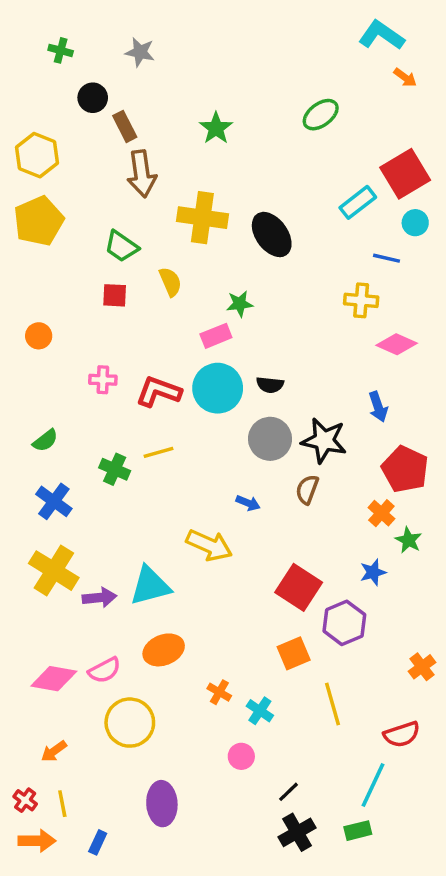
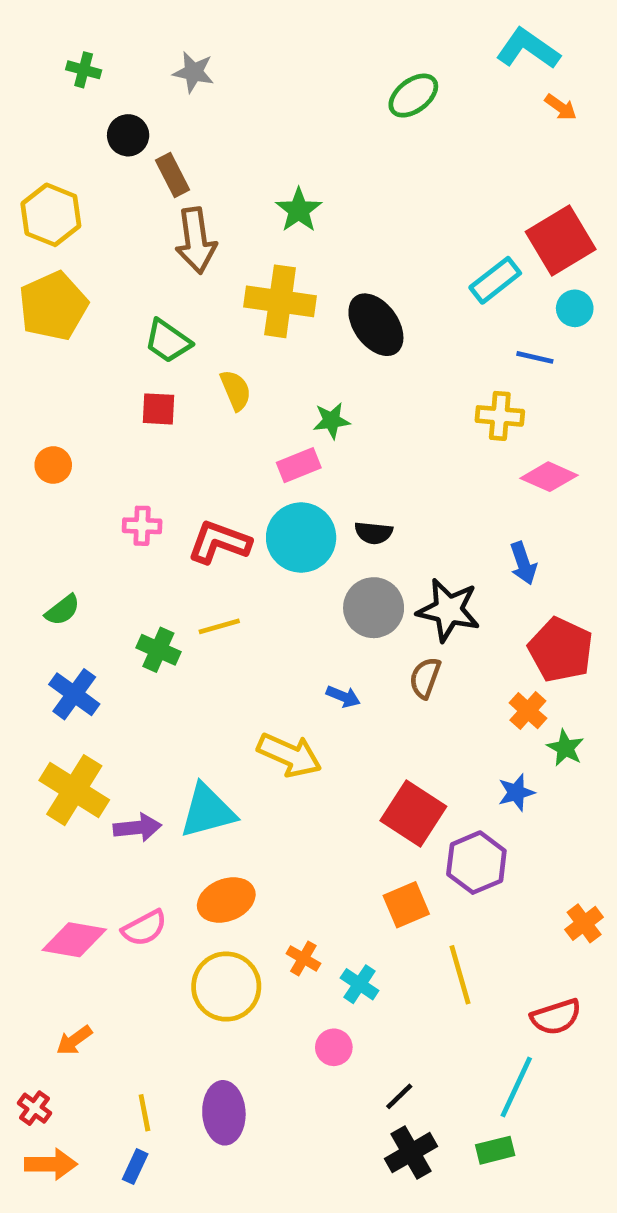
green ellipse: (321, 115) -> (413, 96), moved
green star: (216, 128) -> (299, 210), moved
yellow circle: (130, 723) -> (226, 987), moved
yellow line: (62, 804) -> (144, 1113), moved

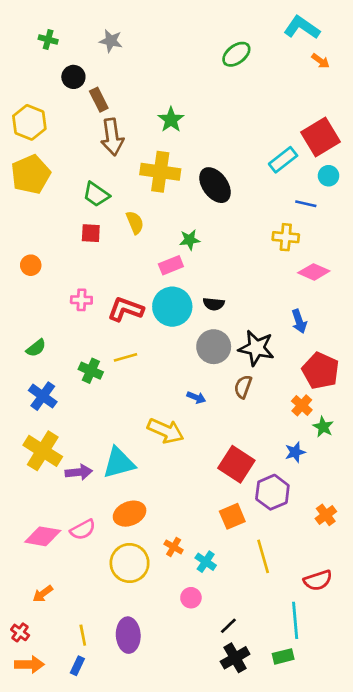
orange cross: (584, 923) -> (326, 515), moved
cyan line: (516, 1087) -> (295, 620), turned -30

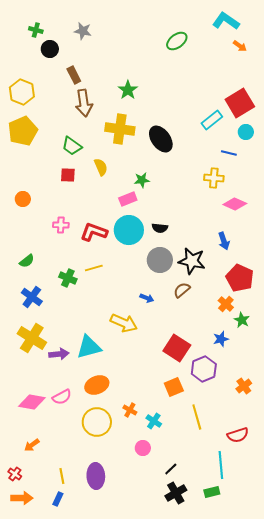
black circle: (73, 77) -> (50, 49), moved
brown semicircle: (243, 387) -> (182, 290), turned 30

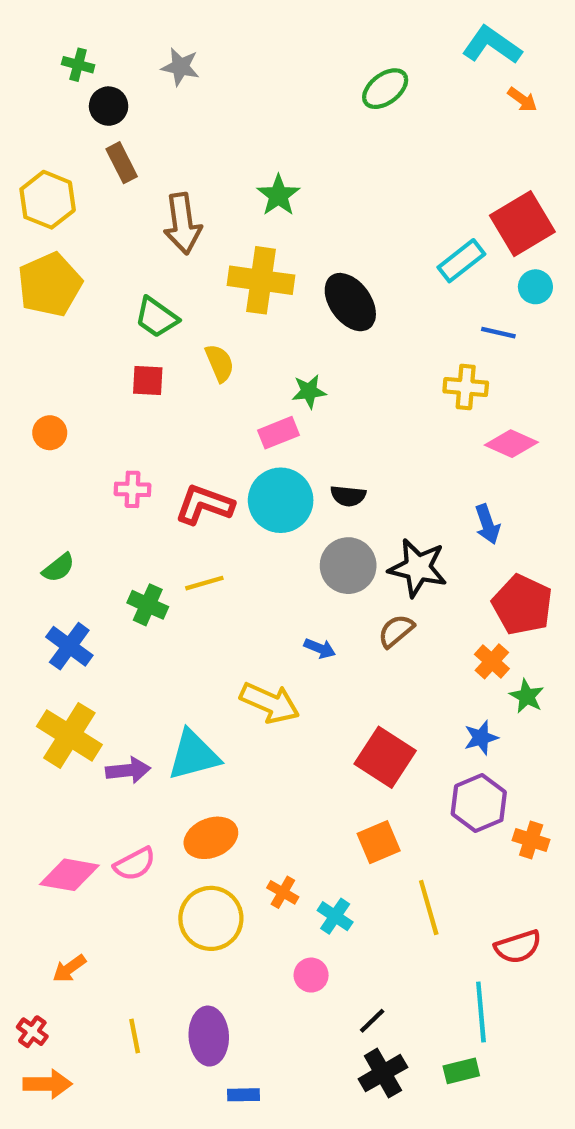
brown rectangle: (74, 75) -> (122, 163), moved
purple hexagon: (204, 369) -> (479, 803), moved
orange cross: (244, 386) -> (531, 840), turned -35
blue rectangle: (58, 499) -> (244, 1095), moved, turned 64

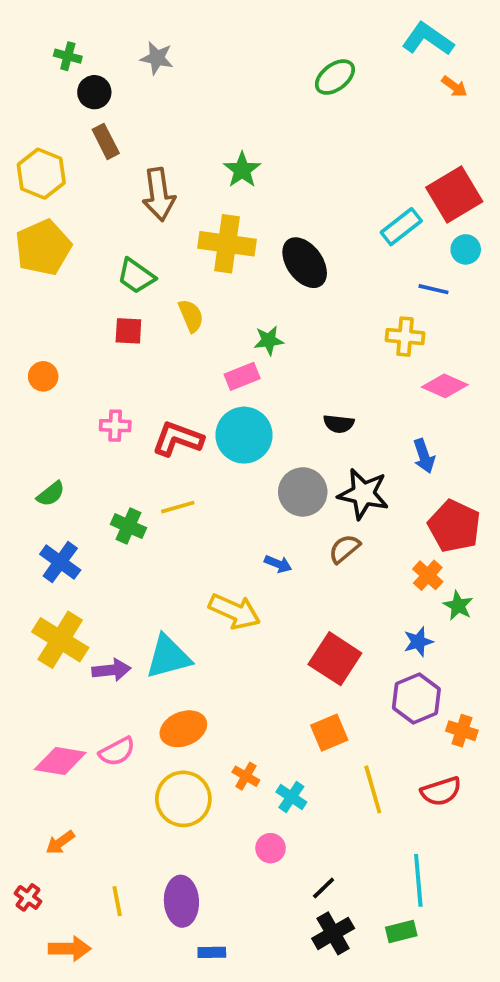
black semicircle: (348, 496) -> (339, 424), moved
red semicircle: (518, 947) -> (441, 791), moved
orange arrow: (48, 1084) -> (70, 949), moved

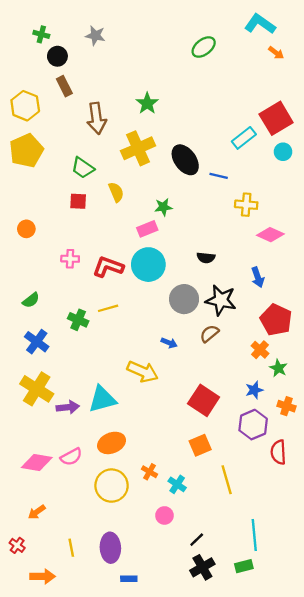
yellow cross: (227, 244) -> (138, 148), turned -32
blue line: (433, 289) -> (219, 176), moved
orange cross: (462, 731) -> (286, 406), moved
red semicircle: (441, 791) -> (278, 452), moved, turned 105

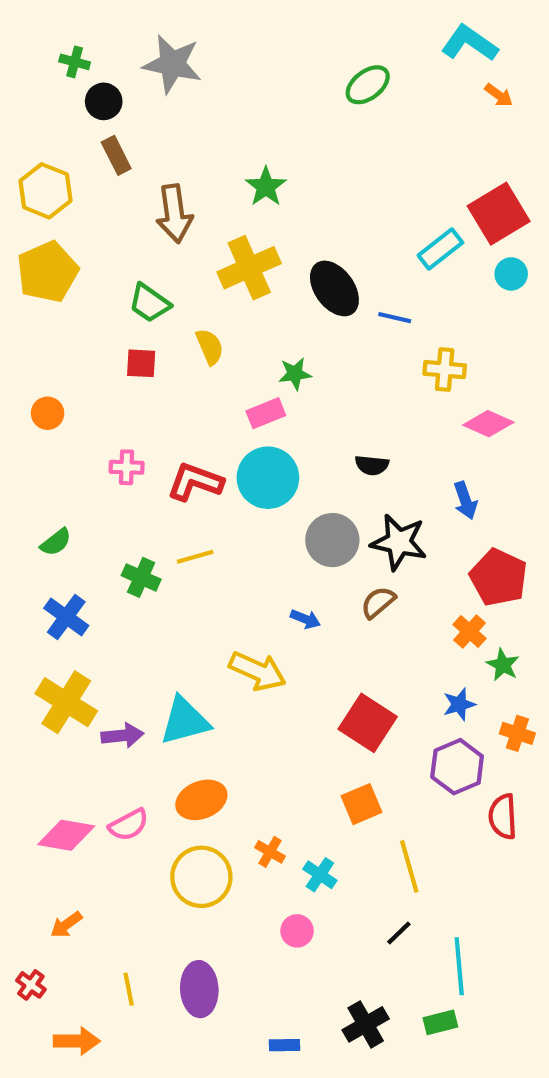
gray star: (95, 35) -> (172, 64), size x1.6
black line: (197, 540) -> (399, 933), moved
blue rectangle: (129, 579) -> (285, 1045), moved

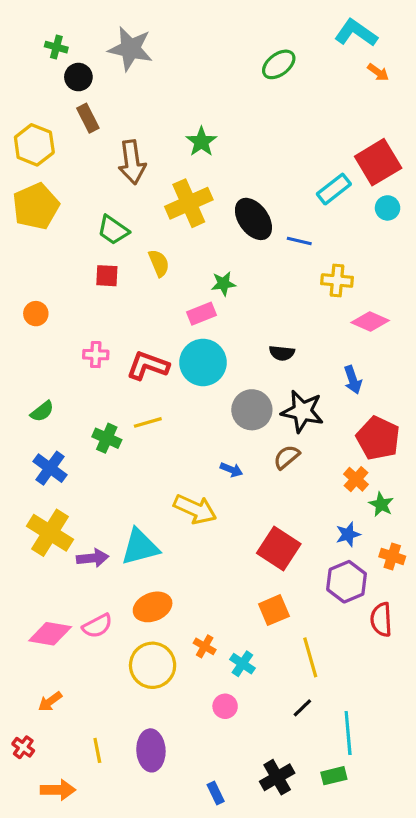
blue rectangle: (285, 1045) -> (216, 793), turned 65

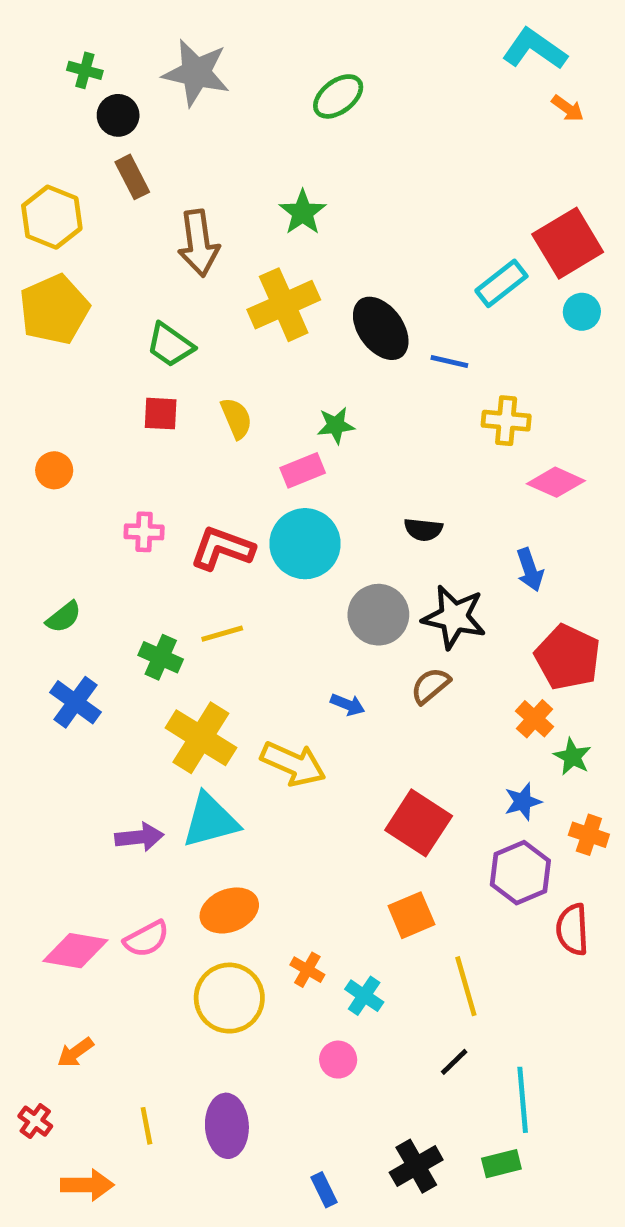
green ellipse: (279, 64) -> (338, 96), moved
yellow semicircle: (159, 263) -> (236, 418), moved
yellow cross: (50, 533) -> (201, 738), moved

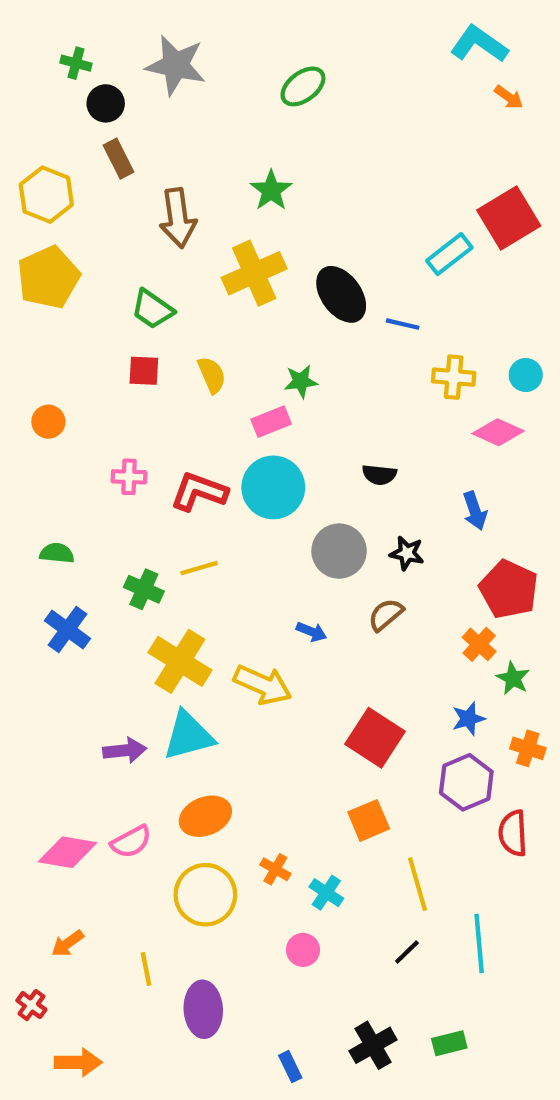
cyan circle: (582, 312) -> (526, 375), moved
green semicircle: (64, 617) -> (57, 553), turned -136
black star: (454, 617) -> (407, 553), size x0.6
cyan line: (523, 1100) -> (479, 944), moved
yellow line: (146, 1126) -> (146, 969), moved

